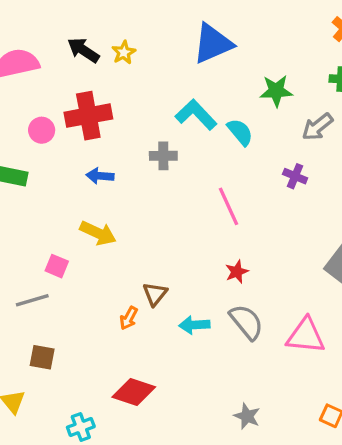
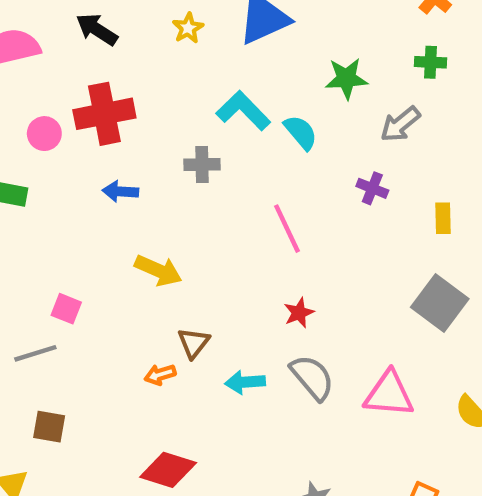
yellow star: (124, 52) -> (188, 28), moved
yellow arrow: (98, 233) -> (158, 270), moved
orange arrow: (129, 318) -> (160, 375), turned 45

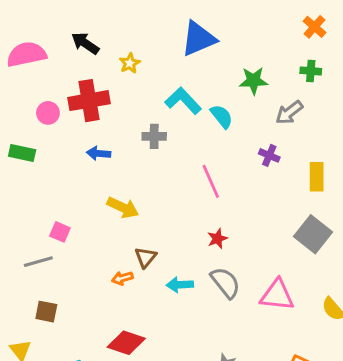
yellow star: (188, 28) -> (130, 63), moved
yellow rectangle: (443, 218) -> (317, 177), size x1.4

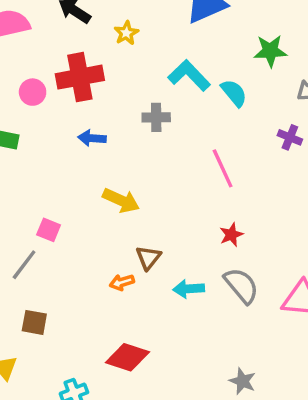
gray line: (38, 262) -> (24, 265), turned -36

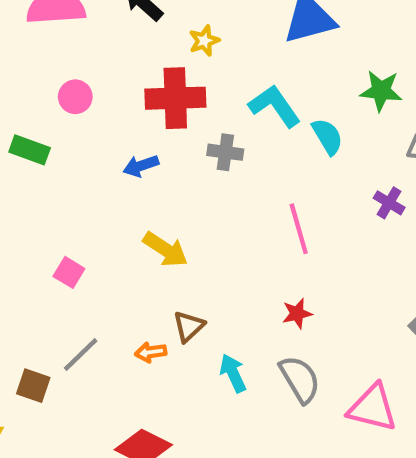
red cross: (80, 77) -> (175, 98), moved
blue arrow: (92, 138) -> (141, 166), turned -32
gray line: (24, 265) -> (81, 354), moved
cyan arrow: (189, 289) -> (233, 373), turned 60

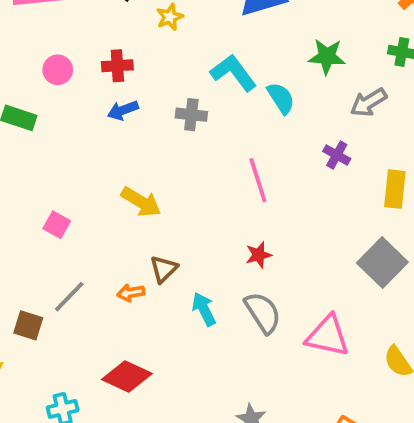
red cross: (175, 98) -> (117, 66), moved, size x0.6
blue arrow: (141, 166) -> (123, 110), moved

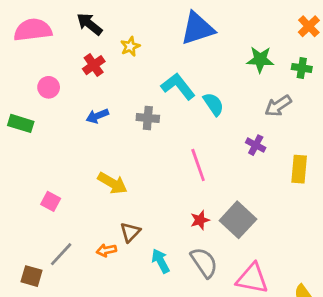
green star: (327, 56) -> (260, 60), moved
red cross: (117, 66) -> (94, 65), moved, turned -30
gray square: (382, 263) -> (238, 220), moved

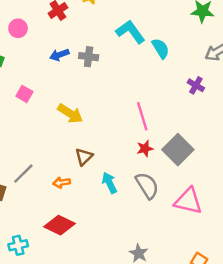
gray cross: (148, 118) -> (89, 57), moved
pink line: (198, 165) -> (142, 116), moved
pink square: (51, 201) -> (24, 94), moved
orange arrow: (106, 250) -> (62, 183), moved

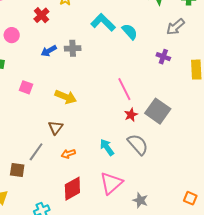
brown triangle: (84, 157) -> (56, 128), moved
pink triangle: (188, 201) -> (111, 183), moved, turned -45
red diamond: (59, 225) -> (72, 189), turned -45

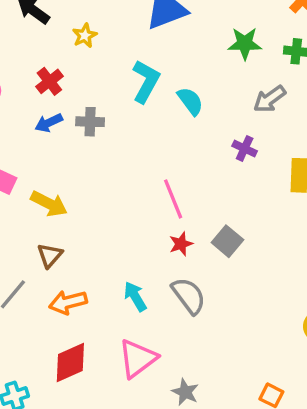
red cross: (41, 15) -> (49, 81), moved
cyan L-shape: (103, 22) -> (146, 81), turned 70
yellow arrow: (66, 97) -> (49, 204), moved
gray square: (158, 111) -> (227, 241), size x0.7
orange arrow: (68, 154) -> (68, 302), size x1.5

